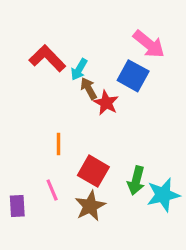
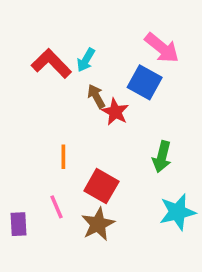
cyan arrow: (79, 69) -> (86, 60), moved
green arrow: (136, 181) -> (162, 157), moved

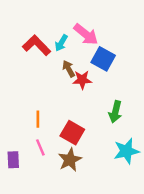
pink arrow: (162, 48) -> (86, 34), moved
red star: (115, 112) -> (82, 80), turned -30
orange line: (63, 157) -> (38, 119), moved

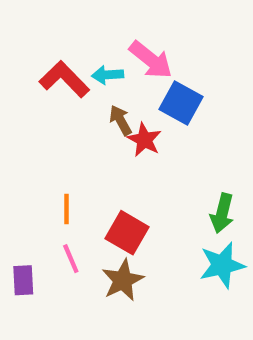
cyan arrow: (61, 43) -> (108, 75), turned 56
red star: (82, 80) -> (144, 140), turned 30
green arrow: (115, 112) -> (222, 213), moved

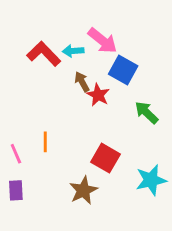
green arrow: (222, 213) -> (147, 113), moved, turned 120
red square: (127, 233) -> (105, 158), moved
pink line: (71, 259) -> (16, 154), moved

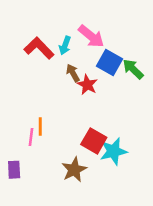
cyan arrow: (73, 51) -> (65, 45), turned -66
green arrow: (147, 113) -> (133, 69), moved
pink line: (16, 154) -> (31, 137), moved, turned 30
cyan star: (151, 180) -> (113, 151), moved

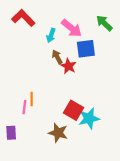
red L-shape: (39, 48) -> (23, 18), moved
blue square: (110, 62) -> (86, 49), turned -36
green arrow: (133, 69) -> (104, 23), moved
brown star: (74, 170) -> (58, 133), turned -30

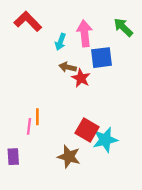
pink arrow: (72, 28) -> (85, 33), turned -135
brown arrow: (57, 57) -> (68, 67), turned -48

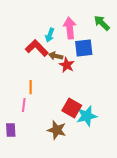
red L-shape: (28, 21) -> (37, 48), moved
orange line: (37, 117) -> (31, 87), moved

